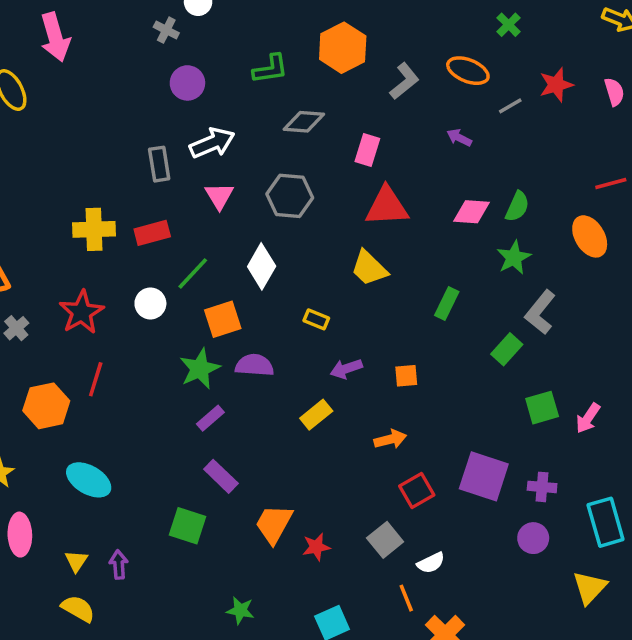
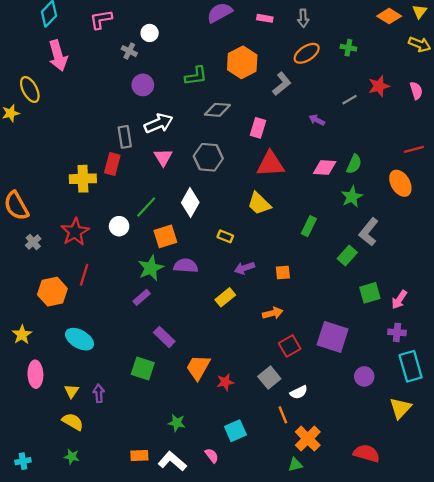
green cross: (509, 25) -> (348, 48), turned -35
orange ellipse: (468, 71) -> (307, 53), moved, turned -55
red rectangle: (152, 233) -> (112, 164), moved, turned -60
purple rectangle: (210, 418) -> (142, 297), moved
purple cross: (542, 487) -> (397, 332), moved

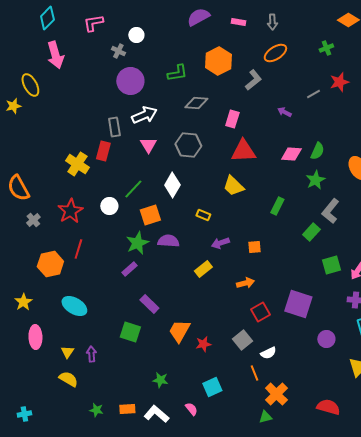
green cross: (348, 48) -> (326, 48), moved, turned -32
purple circle: (143, 85) -> (130, 81), size x1.4
yellow cross: (83, 179) -> (77, 164), turned 35
green star: (72, 457) -> (96, 410), moved

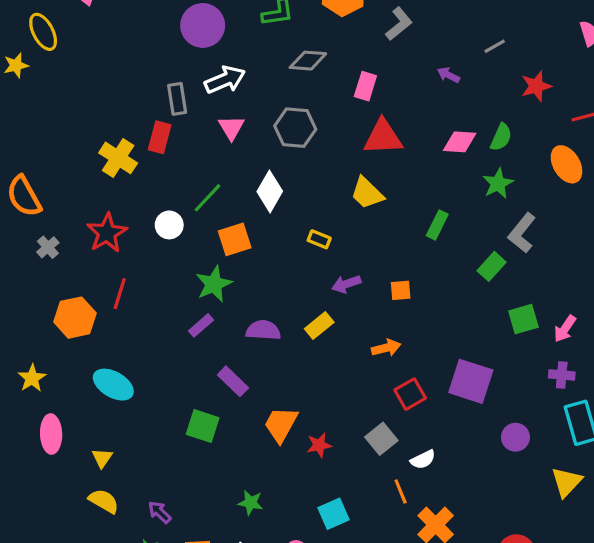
red star: (339, 82) -> (536, 86), moved
purple semicircle: (168, 241) -> (263, 330), moved
purple arrow: (91, 354) -> (160, 512), moved, turned -42

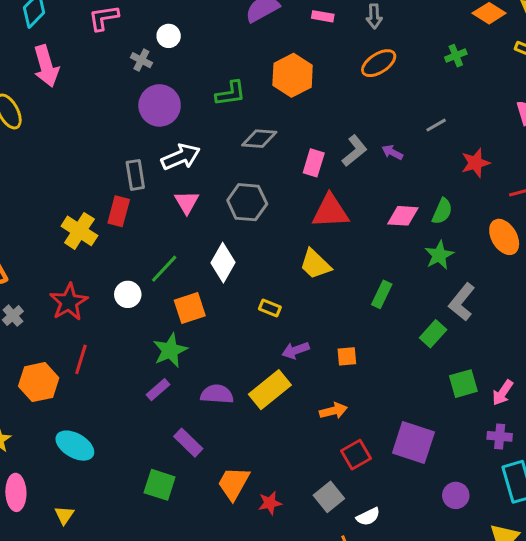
gray L-shape: (399, 24) -> (355, 151), moved
yellow rectangle: (319, 325) -> (270, 390), size x1.5

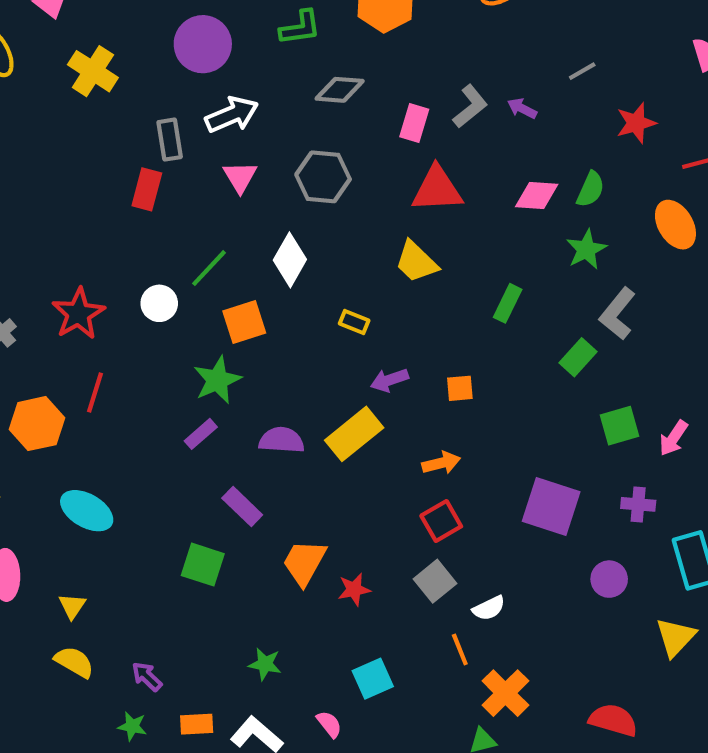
yellow cross: (79, 231) -> (93, 71), moved
purple cross: (500, 436) -> (638, 504), moved
red square: (356, 455) -> (441, 521), moved

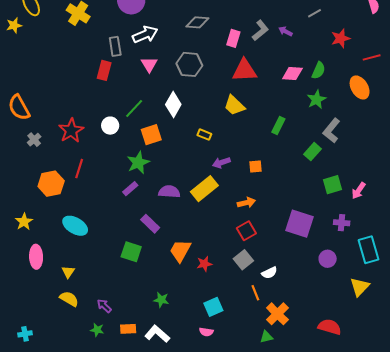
pink semicircle: (329, 724) -> (206, 332), moved, turned 136

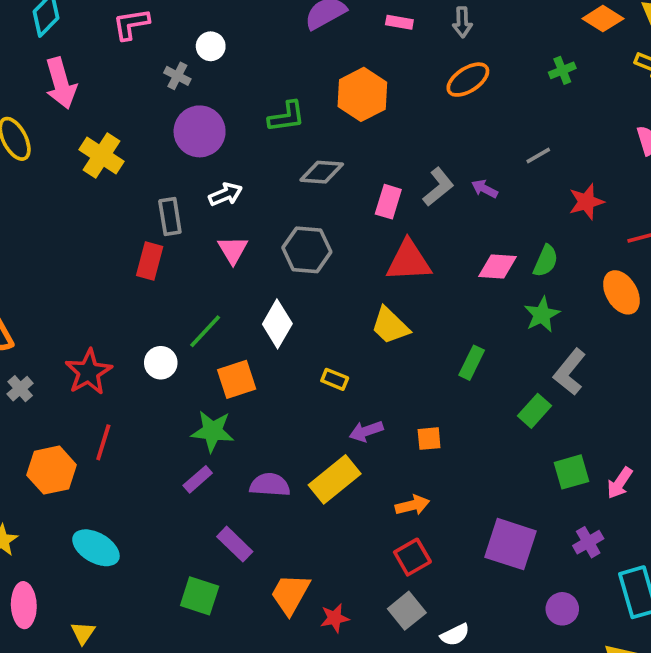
white arrow: (145, 34) -> (225, 194), size x0.7
green star: (138, 163) -> (213, 431), turned 30
purple cross: (342, 223) -> (588, 542), turned -35

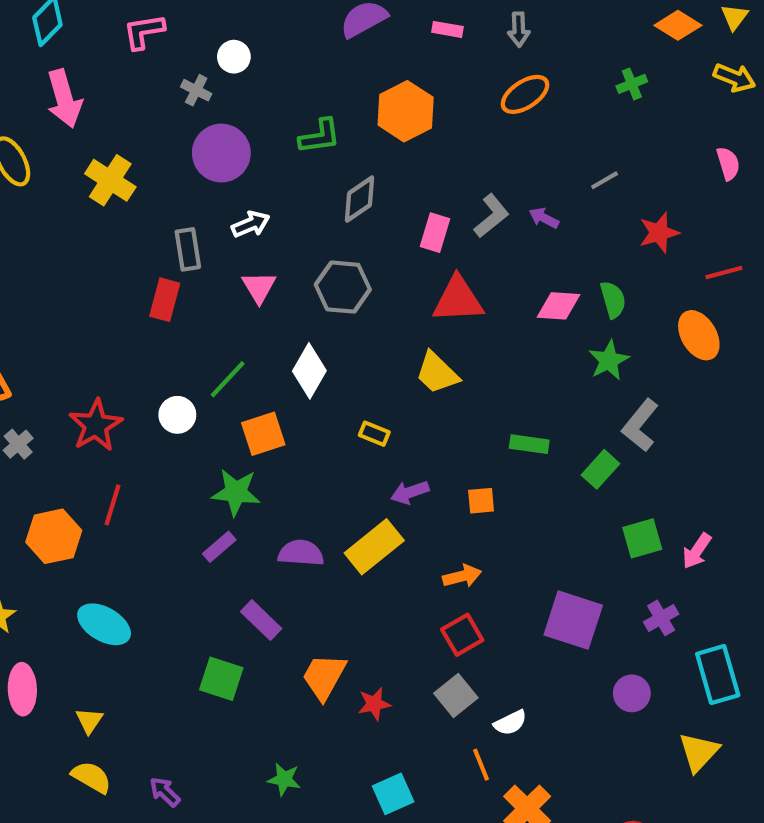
gray diamond: (322, 172) -> (360, 199), turned -39
green semicircle: (546, 261) -> (613, 300), turned -40
green rectangle: (472, 363) -> (529, 444), moved, turned 72

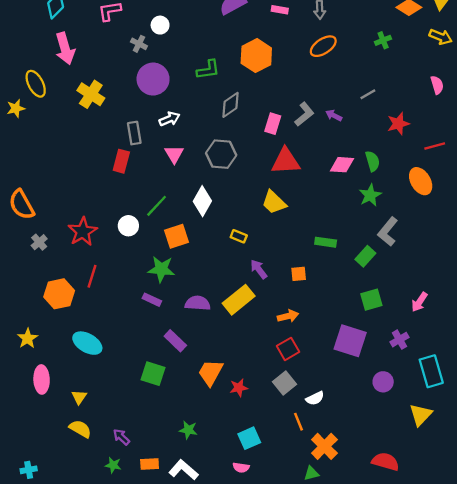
purple arrow: (410, 492) -> (259, 269), turned 72
green square: (642, 538) -> (371, 300), moved
purple rectangle: (219, 547) -> (152, 300), turned 66

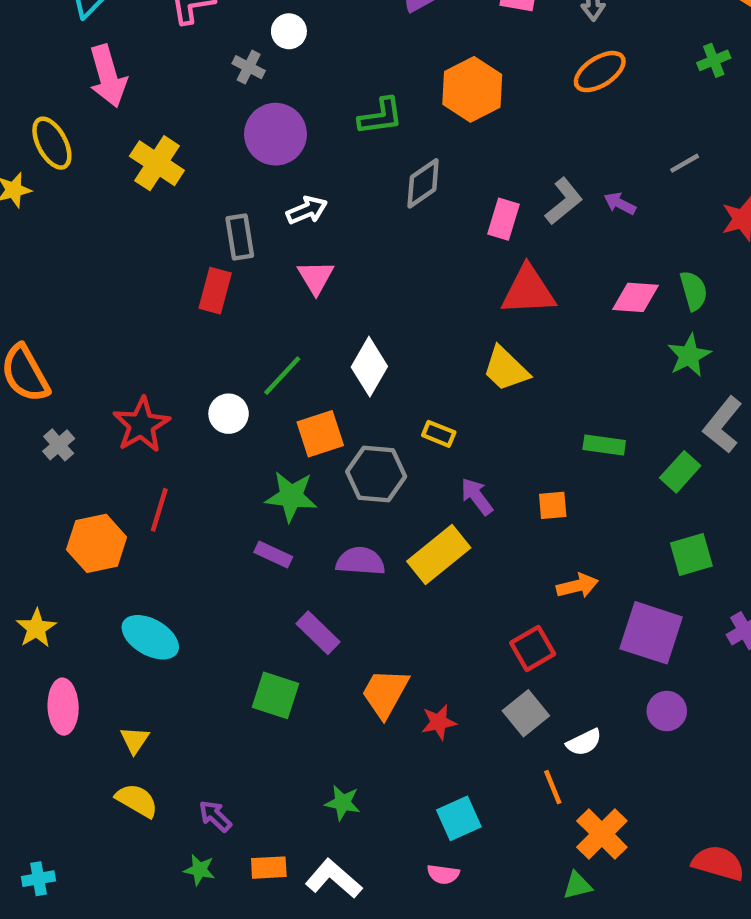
gray hexagon: (221, 154) -> (376, 474), moved
orange arrow: (288, 316) -> (577, 586), moved
purple circle: (383, 382) -> (667, 711), moved

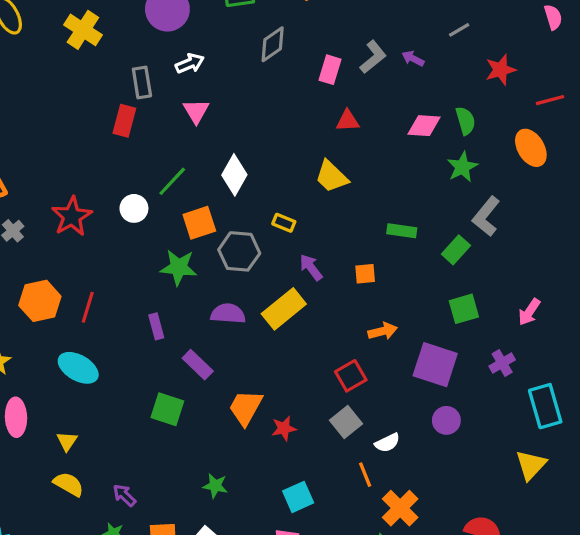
red triangle: (528, 291) -> (348, 121), size x0.6
red line: (159, 510) -> (88, 307), moved
purple rectangle: (273, 555) -> (156, 326), moved, turned 50

